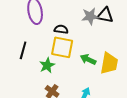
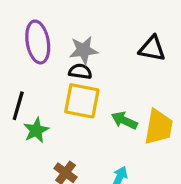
gray star: (90, 16) -> (83, 50), moved
green star: (47, 65) -> (36, 130), moved

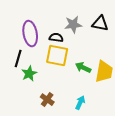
purple ellipse: (38, 42) -> (30, 34), moved
gray star: (83, 50) -> (73, 25), moved

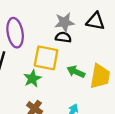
black semicircle: (56, 38) -> (63, 37), moved
green star: (29, 74) -> (32, 79), moved

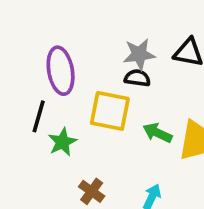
green star: (32, 79) -> (62, 142), moved

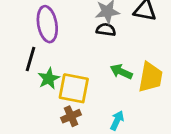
yellow square: (110, 111) -> (74, 88), moved
brown cross: (92, 191) -> (71, 116), turned 30

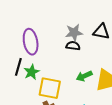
green arrow: (121, 72) -> (84, 76), turned -49
green star: (49, 79) -> (32, 72), moved

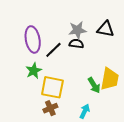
black line: (18, 67) -> (53, 50), moved, turned 30
green arrow: (84, 76) -> (94, 85), moved, turned -98

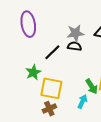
purple ellipse: (33, 39) -> (28, 24), moved
cyan arrow: (85, 111) -> (83, 101), moved

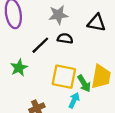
gray star: (75, 33) -> (58, 15), moved
yellow square: (51, 88) -> (64, 77), moved

